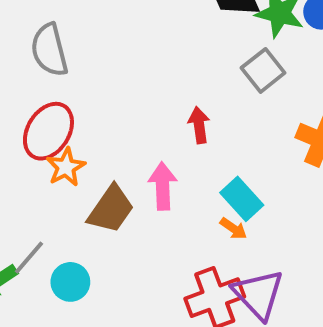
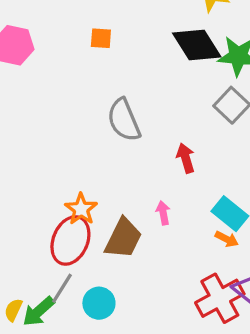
gray semicircle: (49, 50) -> (124, 120), moved
red ellipse: (48, 131) -> (70, 240), moved
pink arrow: (163, 186) -> (163, 213), size x0.6

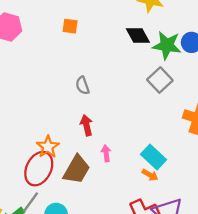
black diamond: (197, 45) -> (138, 36), size x0.7
gray semicircle: (124, 120) -> (82, 85), size x0.6
red arrow: (186, 158) -> (86, 125), moved

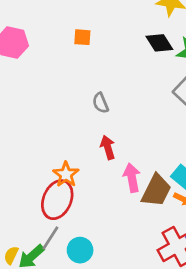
pink arrow: (106, 153) -> (132, 178), size x1.5
brown trapezoid: (77, 170) -> (156, 190), moved

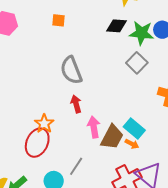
black diamond: (159, 43) -> (117, 26), turned -55
gray semicircle: (100, 103) -> (71, 70), size x1.8
gray line: (50, 238) -> (76, 166), moved

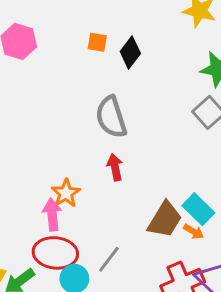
black diamond: (117, 26) -> (130, 52), moved, turned -60
pink arrow: (94, 127) -> (52, 215), moved
red ellipse: (37, 143) -> (55, 253), moved, turned 68

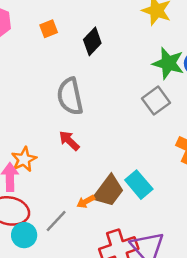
orange square: (97, 42) -> (49, 29), moved, turned -36
red arrow: (115, 167) -> (69, 141), turned -40
orange arrow: (194, 232) -> (86, 202), moved, turned 114

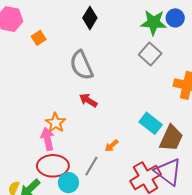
orange square: (49, 29) -> (39, 38), moved
brown trapezoid: (109, 191) -> (171, 138), moved

